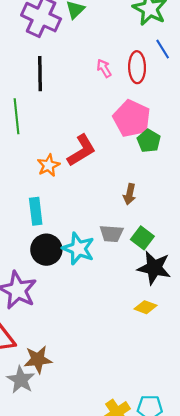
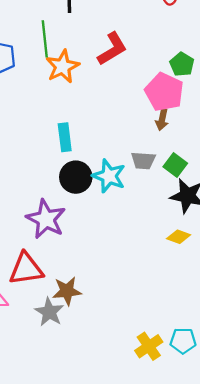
pink pentagon: (132, 118) -> (164, 92), moved
red L-shape: (82, 150) -> (112, 49), moved
orange star: (49, 165) -> (62, 67), moved, size x1.4

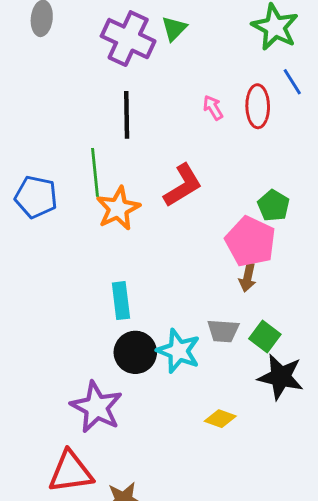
yellow diamond: (179, 237) -> (220, 419), moved

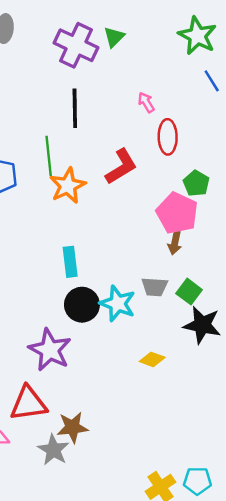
red ellipse: (258, 106) -> (168, 137), moved

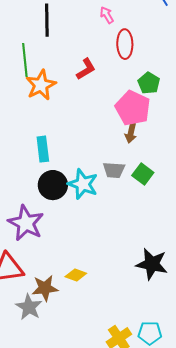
red L-shape: (121, 167) -> (86, 69), size x0.7
black star: (202, 325) -> (152, 264), moved
yellow diamond: (152, 359) -> (76, 275), moved

